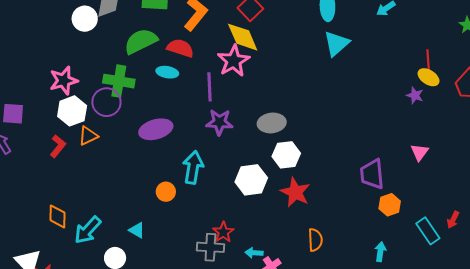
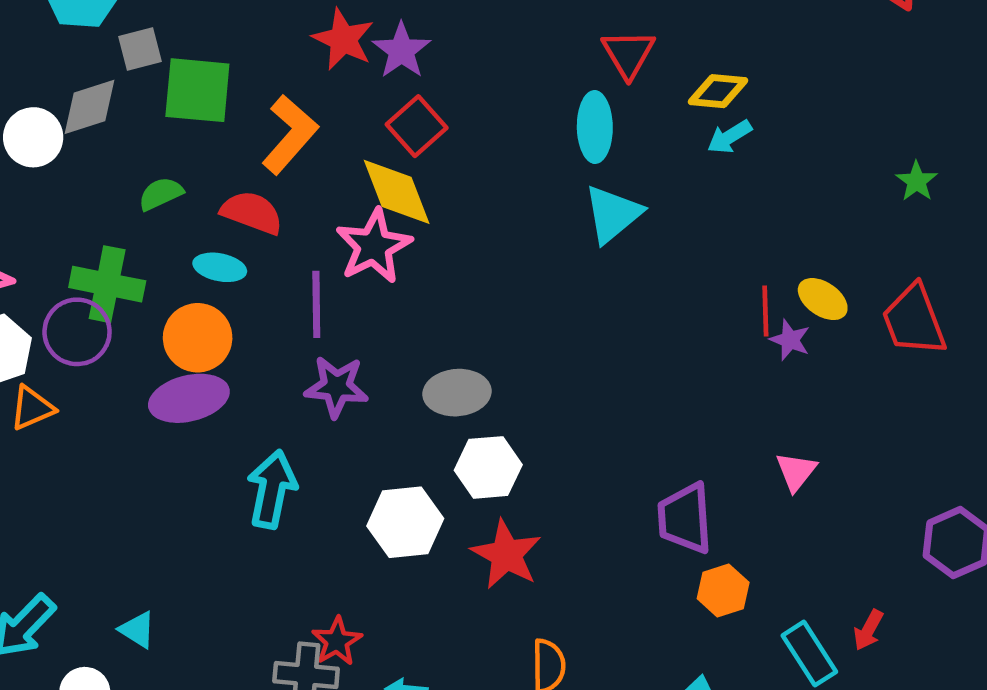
green semicircle: (141, 41) -> (161, 194), size x0.6
red line: (428, 60) -> (765, 311), moved
orange circle: (166, 192) -> (198, 338), moved, size x1.5

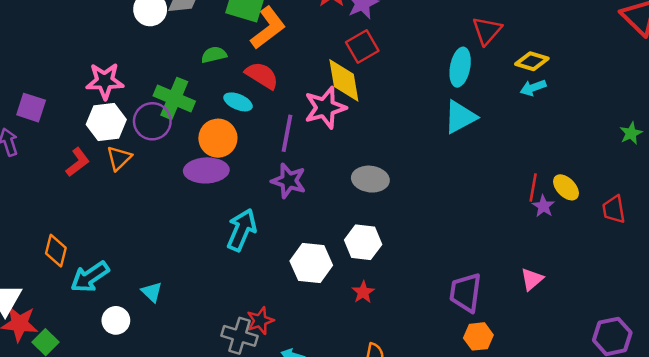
orange L-shape: (290, 134) -> (268, 28), moved
red trapezoid: (914, 320) -> (614, 209), size x0.7
gray ellipse: (457, 393) -> (370, 179), moved
orange triangle: (32, 408) -> (119, 158), turned -32
red star: (506, 555) -> (363, 292), size x0.6

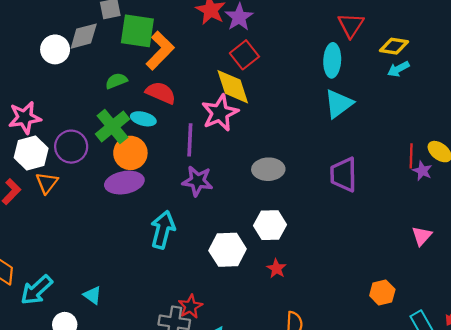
green cross: (174, 98) -> (112, 126), moved, turned 36
purple trapezoid: (466, 292) -> (344, 175), moved

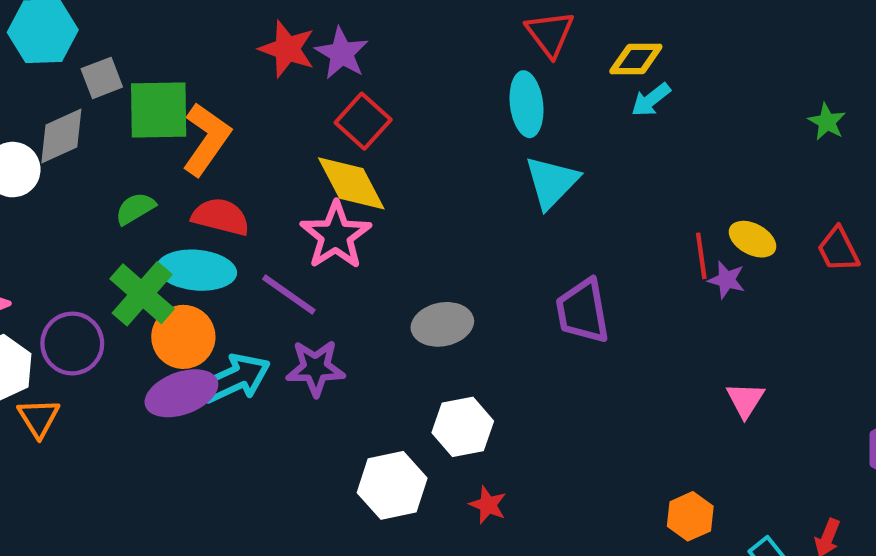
cyan ellipse: (143, 119) -> (197, 270), size x1.6
purple line: (190, 140) -> (289, 294), turned -48
cyan arrow: (163, 230) -> (235, 378), moved, turned 60

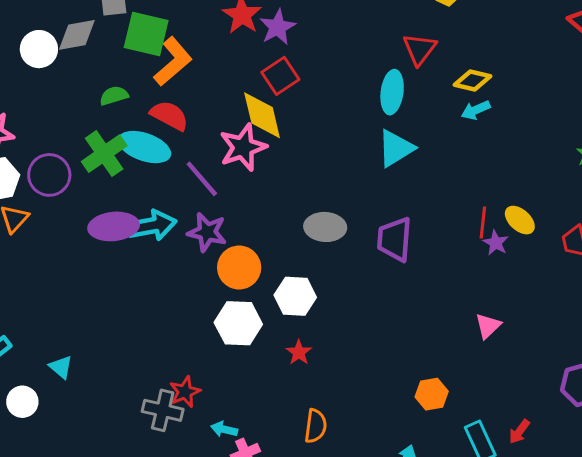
gray ellipse: (442, 324) -> (325, 227), moved
orange circle: (183, 337) -> (239, 267), moved

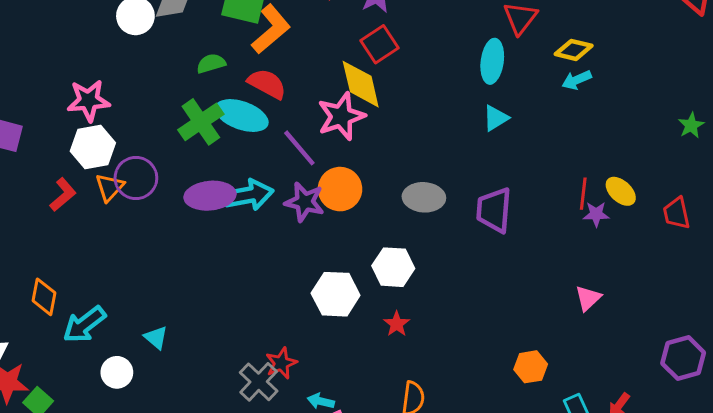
cyan triangle: (396, 148) -> (496, 118), size x0.7
purple circle: (49, 175) -> (136, 178), moved
purple star: (496, 243) -> (596, 214), turned -30
orange circle: (239, 267) -> (340, 189), moved
gray cross: (163, 410) -> (259, 382), turned 30

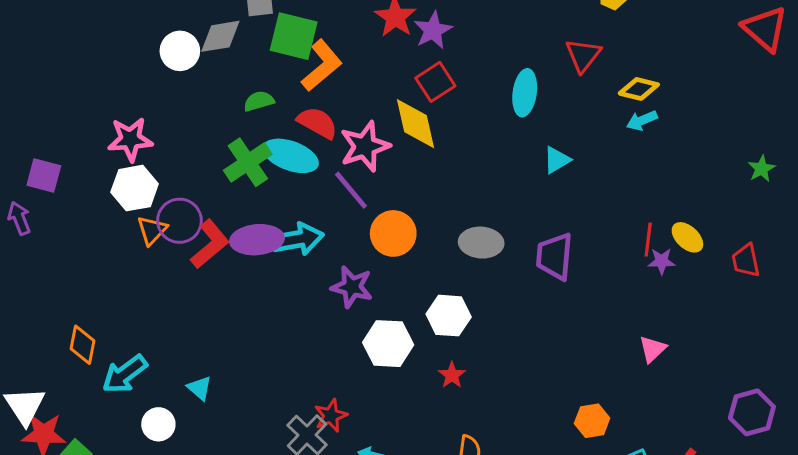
cyan ellipse: (492, 61) -> (525, 93), moved
pink star: (341, 116) -> (365, 146), moved
red L-shape: (63, 195) -> (210, 244), moved, size x1.4
purple star: (305, 202) -> (352, 287), moved

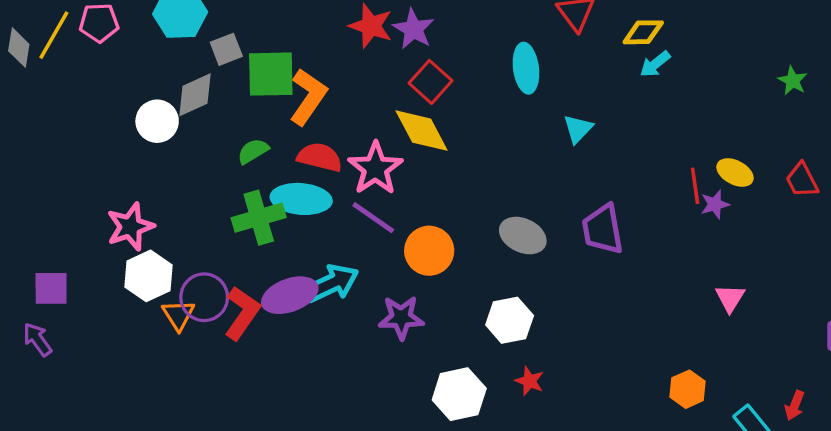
green cross: (248, 162) -> (259, 218), turned 33
gray ellipse: (481, 243) -> (523, 236), turned 36
white hexagon: (388, 344) -> (459, 394), moved

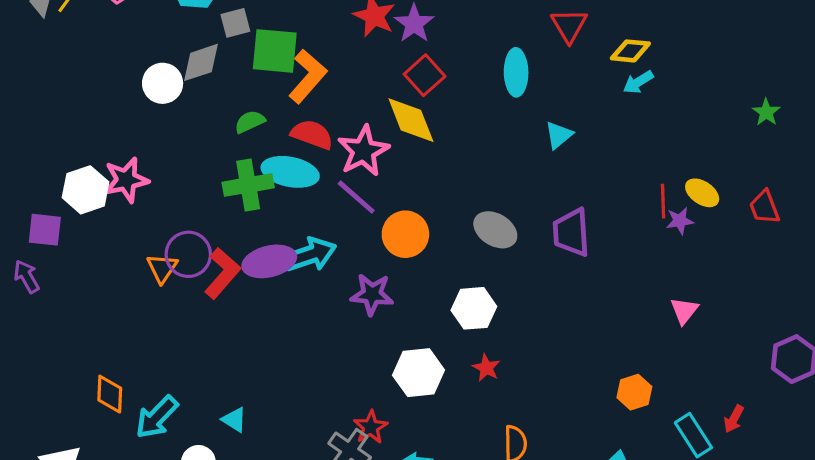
white hexagon: (148, 276) -> (86, 190), moved

